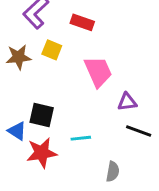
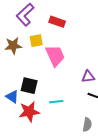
yellow square: (52, 50) -> (36, 41), turned -32
pink trapezoid: (98, 72) -> (55, 56), moved
gray semicircle: (113, 172) -> (87, 125), moved

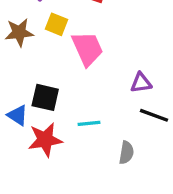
yellow square: (36, 41) -> (57, 24), turned 32
gray semicircle: (87, 125) -> (126, 153), moved

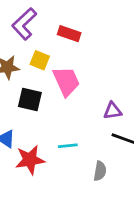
black square: (45, 97) -> (30, 100), moved

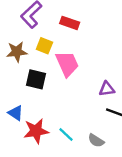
cyan line: (68, 146) -> (66, 135), moved, turned 49
gray semicircle: (100, 171) -> (96, 141), turned 112

